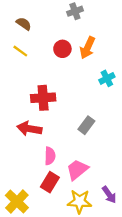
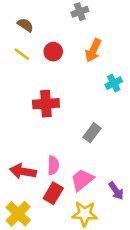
red circle: (62, 49) -> (53, 52), moved
red arrow: (29, 129) -> (23, 171), moved
purple arrow: (109, 195) -> (116, 191), moved

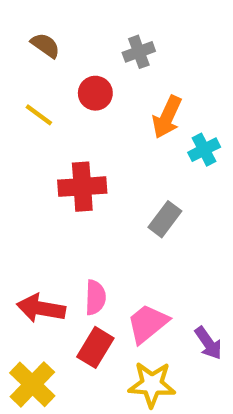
gray cross: (80, 12) -> (139, 52), moved
orange arrow: (93, 50) -> (167, 117), moved
yellow line: (22, 54) -> (39, 115), moved
gray rectangle: (92, 133) -> (165, 219), moved

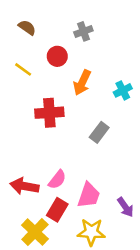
orange arrow: (167, 117) -> (82, 83), moved
pink semicircle: (95, 297) -> (57, 180), turned 36
pink trapezoid: (148, 324) -> (89, 195), turned 148
yellow cross: (32, 384) -> (35, 232), moved

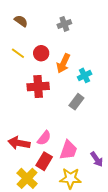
red circle: (57, 56) -> (41, 53), moved
cyan cross: (123, 90) -> (85, 75), moved

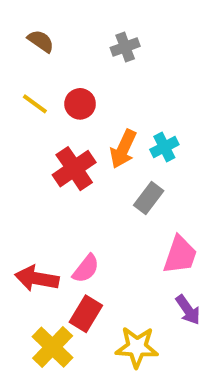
orange arrow: (63, 63) -> (123, 149), moved
red cross: (38, 87) -> (74, 169), turned -30
pink trapezoid: (68, 150) -> (180, 255), moved

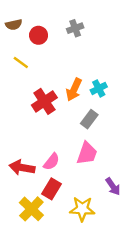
brown semicircle: (41, 41) -> (14, 25), moved, turned 133
red circle: (80, 104) -> (39, 35), moved
pink trapezoid: (180, 255) -> (87, 153), moved

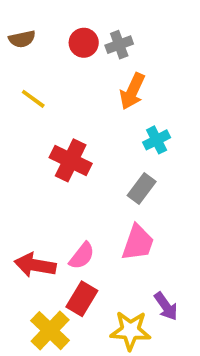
red circle: (39, 35) -> (84, 43), moved
orange arrow: (74, 90) -> (132, 91), moved
red cross: (44, 101) -> (71, 160), turned -30
purple arrow: (113, 186) -> (166, 306), moved

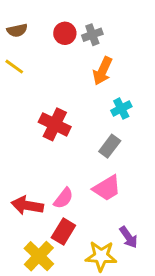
yellow line: (33, 99) -> (14, 67), moved
pink trapezoid: (138, 243) -> (107, 188), turned 40

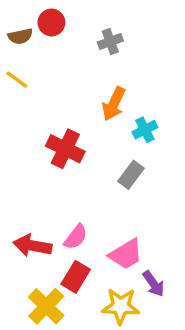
red circle: (65, 33) -> (51, 22), moved
orange arrow: (102, 71) -> (114, 104), moved
pink trapezoid: (107, 188) -> (126, 254), moved

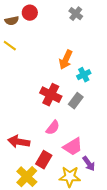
gray cross: (110, 42) -> (76, 14), moved, turned -32
red cross: (65, 149) -> (51, 95), moved
pink semicircle: (76, 237) -> (53, 128), moved

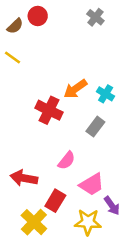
brown semicircle: (12, 21) -> (15, 26), turned -32
orange arrow: (66, 60) -> (75, 89), moved, turned 30
cyan cross: (84, 75) -> (106, 94), turned -32
red cross: (51, 95) -> (49, 110), moved

